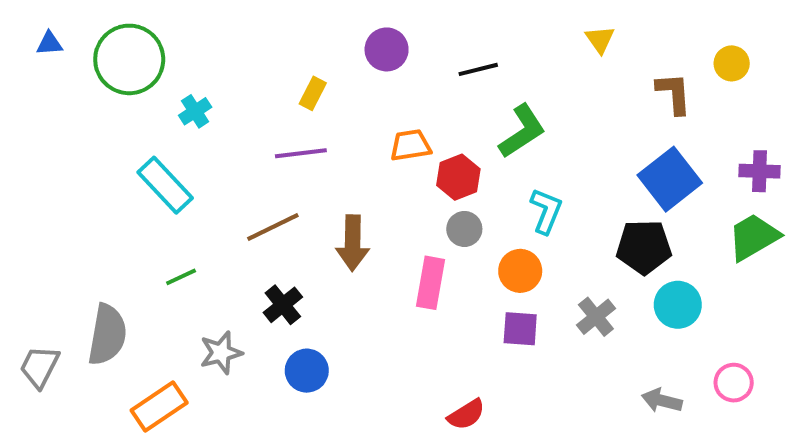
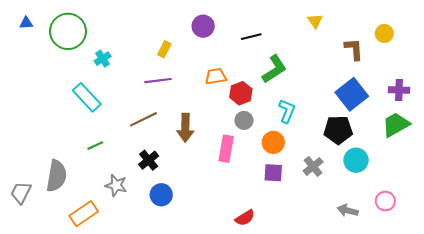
gray star: (221, 353) -> (116, 185), turned 30

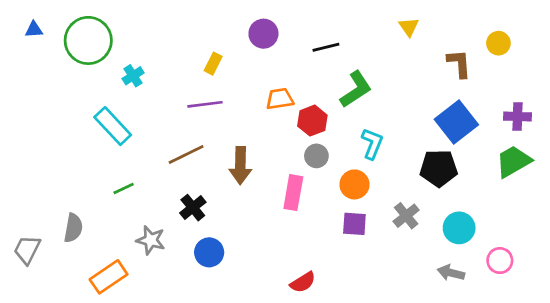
cyan circle: (356, 160) -> (459, 228), moved
gray semicircle: (56, 176) -> (73, 228), size x0.7
red semicircle: (245, 218) -> (303, 282), moved

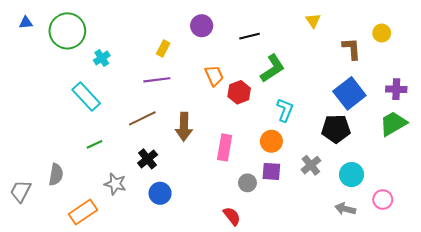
orange trapezoid: (280, 99) -> (214, 76), turned 75
gray circle: (316, 156) -> (247, 183), moved
red semicircle: (303, 282) -> (232, 216), turned -96

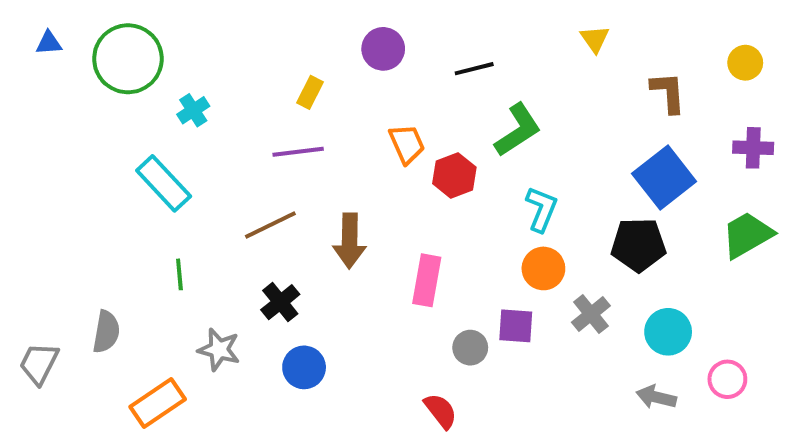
yellow circle: (382, 33) -> (745, 63), moved
purple cross: (396, 89) -> (753, 148), moved
orange circle: (271, 141) -> (543, 268), moved
green line: (94, 144) -> (179, 274), turned -70

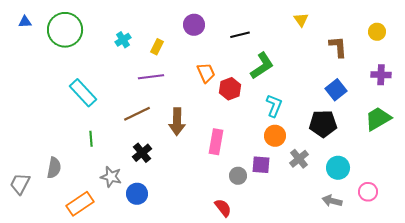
cyan cross: (193, 110) -> (123, 40), moved
blue square: (664, 177) -> (336, 90), size x0.7
blue circle: (304, 367) -> (137, 194), moved

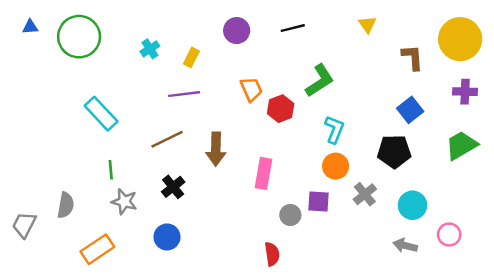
yellow circle: (377, 32) -> (460, 39), size x2.0
black line: (240, 35) -> (293, 28), moved
gray star: (111, 177) -> (124, 202), moved
red semicircle: (223, 208) -> (272, 254), turned 30

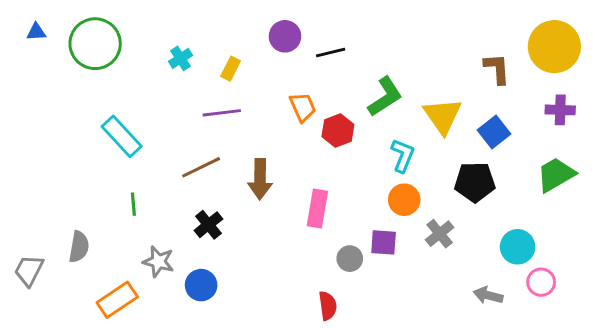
yellow triangle: (367, 24) -> (442, 116), moved, size x1.8
black line: (293, 28) -> (331, 53), moved
gray star: (124, 202) -> (158, 262), moved
cyan circle: (413, 205) -> (518, 247), moved

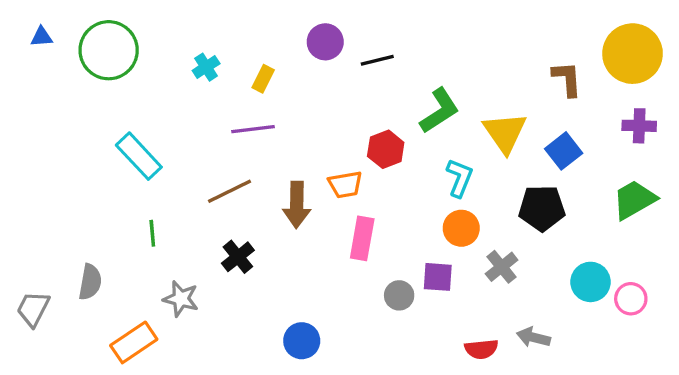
orange trapezoid: (303, 107) -> (345, 185), moved, turned 104
pink circle: (541, 282) -> (631, 299), moved
blue circle: (201, 285) -> (302, 341), moved
gray arrow: (488, 295) -> (533, 337), moved
red semicircle: (328, 306) -> (481, 349), moved, turned 92

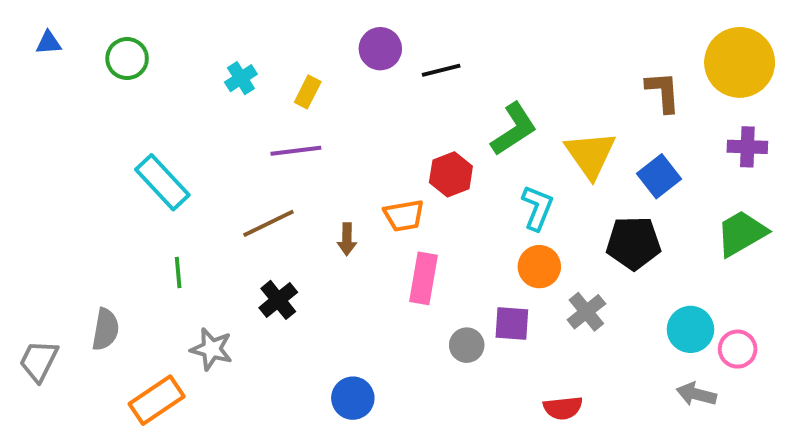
green circle: (109, 50) -> (127, 59), size x0.6
brown arrow: (297, 205) -> (347, 239), size x0.6
gray arrow: (533, 337) -> (696, 394), moved

